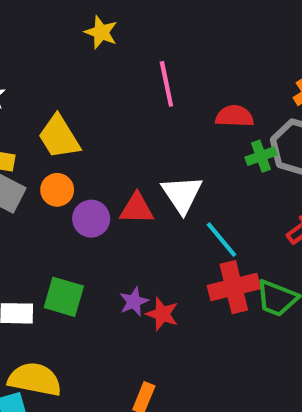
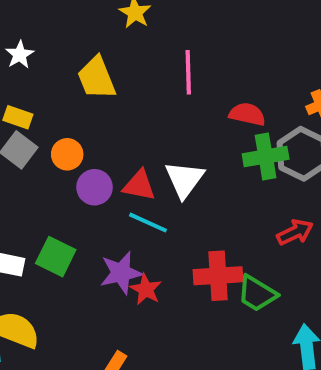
yellow trapezoid: (59, 137) -> (97, 78), moved
green cross: (261, 156) -> (266, 156), size x1.5
cyan line: (221, 240) -> (148, 223), moved, turned -36
purple star: (134, 302) -> (121, 273), size x1.5

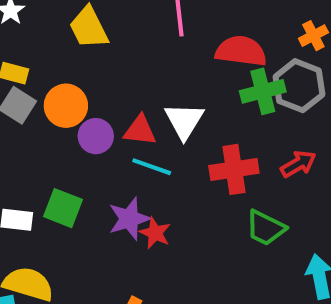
red semicircle: (247, 114) -> (241, 51), size x1.4
orange circle: (67, 154) -> (66, 106), size x1.4
red cross: (218, 276) -> (234, 169), moved

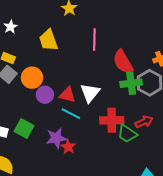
red semicircle: (241, 51) -> (123, 62), turned -135
green trapezoid: (266, 228) -> (127, 134), moved

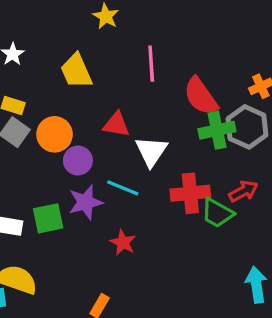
red triangle: (67, 95) -> (116, 125), moved
green square: (24, 128) -> (48, 218), turned -36
purple star: (56, 138) -> (85, 202), moved

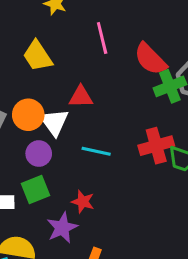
white triangle: (151, 151) -> (54, 122), moved
purple circle: (78, 160) -> (39, 154), moved
purple star: (85, 202) -> (62, 228), moved
red star: (123, 242) -> (83, 202), moved

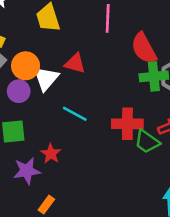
purple circle: (39, 154) -> (19, 91), moved

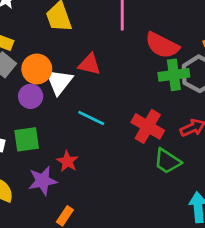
red semicircle: (144, 48) -> (162, 45), turned -32
red cross: (127, 124) -> (148, 126), turned 32
green trapezoid: (147, 142) -> (167, 161), moved

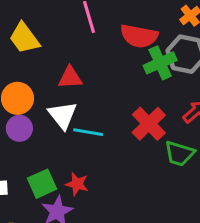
white triangle: (59, 82) -> (63, 115), moved
red cross: (148, 126) -> (149, 124), turned 32
green square: (27, 139) -> (42, 184), moved

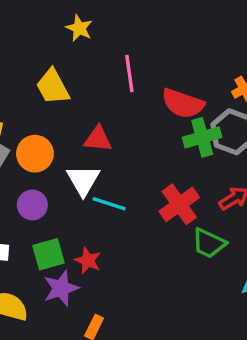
purple circle: (19, 128) -> (32, 205), moved

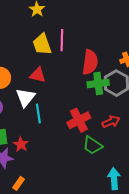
yellow trapezoid: (53, 87) -> (42, 44), moved
red semicircle: (183, 103) -> (90, 62), turned -110
cyan line: (109, 204) -> (38, 113), turned 54

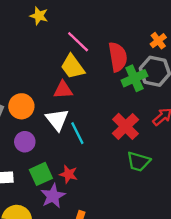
pink line: (62, 40) -> (78, 42), turned -30
yellow trapezoid: (42, 44) -> (73, 67), moved
green trapezoid: (93, 145) -> (138, 162), moved

